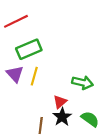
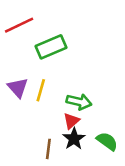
green rectangle: (29, 49) -> (51, 47), moved
green arrow: (83, 83) -> (79, 102), moved

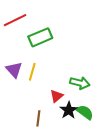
green arrow: (79, 102) -> (80, 83), moved
black star: (74, 139) -> (69, 110), moved

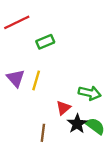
green rectangle: (40, 37) -> (45, 42), size x0.7

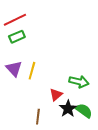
green rectangle: (45, 42) -> (17, 37), moved

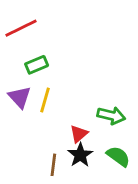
green rectangle: (17, 37) -> (37, 65), moved
black star: (68, 109) -> (80, 155), moved

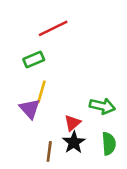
red line: (21, 28) -> (53, 28), moved
purple triangle: (20, 97) -> (30, 109), moved
green semicircle: (118, 156) -> (109, 144), turned 50

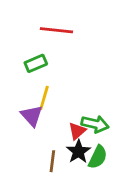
red line: (53, 28) -> (56, 30), turned 32
green arrow: (102, 106) -> (95, 124), moved
green semicircle: (109, 144) -> (98, 157), moved, turned 30

